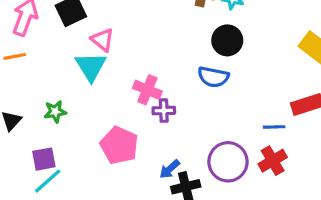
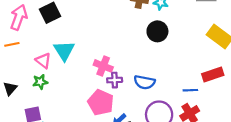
pink triangle: (103, 40) -> (43, 61), moved
blue semicircle: (213, 77) -> (144, 82), moved
pink pentagon: (119, 145) -> (101, 102), moved

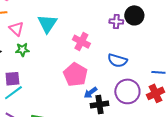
pink triangle: (43, 61) -> (16, 29), moved
purple cross: (115, 80) -> (116, 22), moved

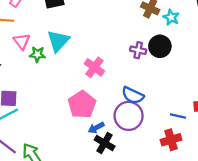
green star: (22, 50) -> (37, 54), moved
purple circle: (127, 91) -> (129, 116), moved
black cross: (99, 105) -> (105, 143), turned 30

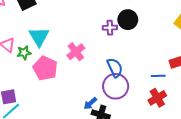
pink cross: (94, 67) -> (76, 52), turned 30
blue semicircle: (133, 95) -> (115, 68), turned -126
pink pentagon: (82, 104) -> (45, 68), moved

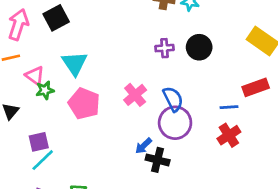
black circle: (128, 20) -> (199, 47), moved
pink cross: (76, 52) -> (135, 95), moved
green star: (24, 53) -> (45, 90), moved

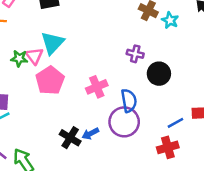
black circle: (199, 47) -> (159, 74), moved
pink triangle: (35, 76) -> (34, 56), moved
blue line: (229, 107) -> (175, 123), turned -42
black cross: (158, 160) -> (70, 138), moved

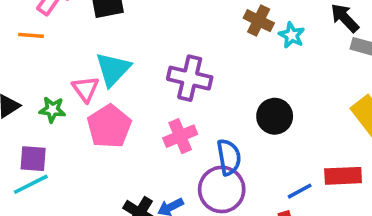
purple cross: (135, 54) -> (190, 78), moved, size x1.6
green star: (19, 58) -> (52, 110), moved

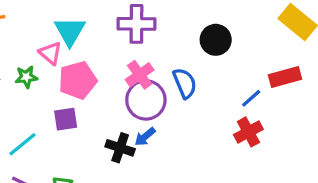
pink pentagon: (109, 126) -> (78, 80), turned 30
purple square: (33, 159) -> (66, 119), moved
purple circle: (222, 189) -> (146, 100), moved

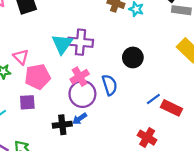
cyan triangle: (70, 31) -> (62, 44), moved
red rectangle: (285, 77) -> (171, 108), moved, turned 36
red cross: (248, 132) -> (147, 138), moved, turned -36
black cross: (120, 148) -> (62, 125), turned -30

